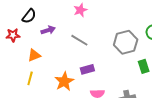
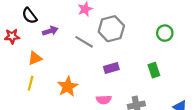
black semicircle: (29, 16) -> (29, 16), turned 105
gray hexagon: (126, 42) -> (111, 29), moved
purple rectangle: (87, 69) -> (111, 68), moved

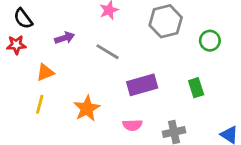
black semicircle: (29, 16) -> (23, 19), moved
gray hexagon: (111, 29) -> (166, 21), moved
purple rectangle: (111, 68) -> (142, 85), size x1.5

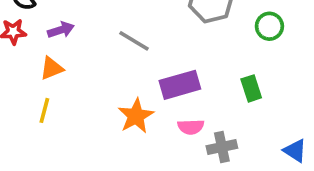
purple arrow: (65, 38) -> (61, 30), moved
orange star: (87, 108) -> (136, 116), moved
pink semicircle: (132, 125) -> (191, 127), moved

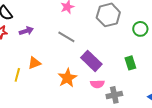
orange triangle: (52, 68) -> (34, 63), moved
purple rectangle: (180, 85) -> (91, 61), turned 60

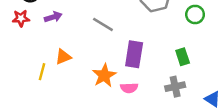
purple rectangle: (91, 61) -> (134, 54), turned 55
pink semicircle: (97, 84) -> (129, 88), moved
gray cross: (114, 95) -> (175, 87), moved

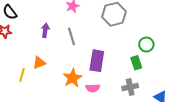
green circle: (195, 14) -> (146, 45), moved
purple arrow: (53, 17) -> (45, 30), moved, turned -64
gray line: (103, 24) -> (72, 36), turned 42

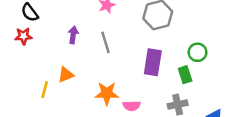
purple rectangle: (97, 61) -> (153, 62), moved
orange star: (73, 78) -> (107, 93), turned 30

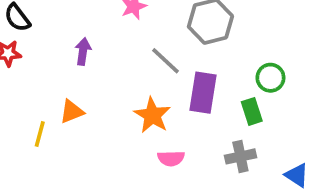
gray line: (106, 42) -> (165, 61), moved, turned -30
orange star: (107, 93) -> (152, 115), moved, turned 30

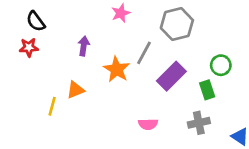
gray line: (165, 61) -> (144, 53), turned 75
purple rectangle: (203, 93) -> (171, 76), turned 36
orange star: (152, 115) -> (117, 69), moved

